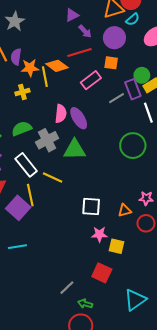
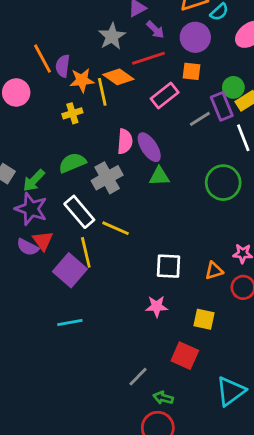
gray star: (15, 21) -> (112, 36), moved
green triangle: (75, 150) -> (159, 176), moved, size x0.7
pink star: (99, 234) -> (157, 306), moved

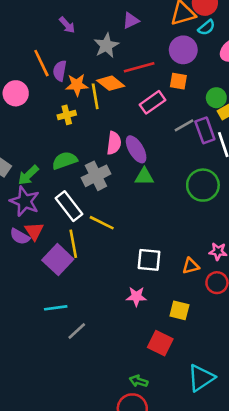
purple arrow: (155, 30) -> (67, 25), moved
purple rectangle: (222, 106) -> (205, 130), moved
gray line: (138, 377) -> (77, 331), moved

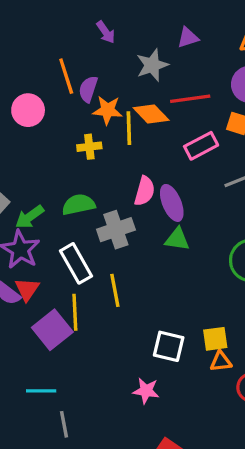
yellow line: (102, 223) -> (115, 290), turned 45
yellow square: (179, 310) -> (215, 339), moved, turned -30
gray line: (77, 331) -> (64, 424), turned -66

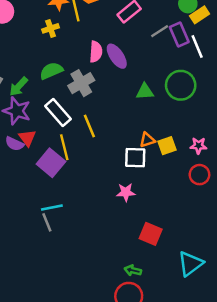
green triangle: (177, 239) -> (145, 92), moved
orange triangle: (221, 361) -> (147, 140), moved
gray line: (64, 424) -> (47, 222), moved

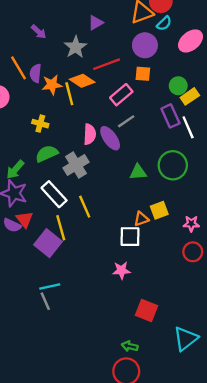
yellow cross: (51, 28) -> (40, 124), moved, turned 35
gray line: (160, 31) -> (126, 121), moved
yellow square: (167, 146) -> (159, 210), moved

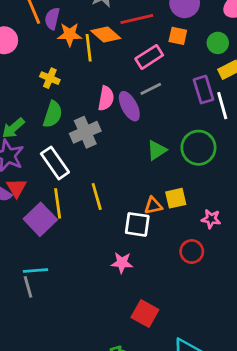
green circle: (178, 86) -> (218, 43), moved
green semicircle: (47, 154) -> (53, 114), turned 125
green triangle: (138, 172) -> (157, 150), turned -36
yellow line: (85, 207) -> (97, 197), moved
red circle: (193, 252) -> (192, 252), moved

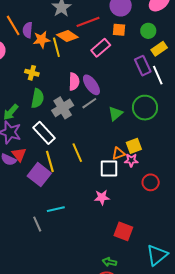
gray line: (151, 89) -> (89, 103), moved
pink star: (211, 219) -> (131, 160), moved
cyan line: (36, 270) -> (56, 209), moved

